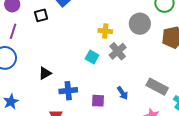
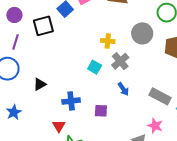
black square: (41, 15) -> (43, 26), size x1.5
black triangle: (45, 73) -> (40, 84), moved
blue arrow: (123, 93) -> (123, 89), moved

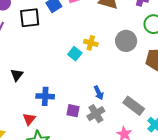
gray cross: (120, 61) -> (96, 114), moved
cyan square: (95, 67) -> (75, 54), moved
black triangle: (40, 84) -> (17, 75), turned -32

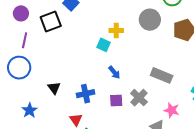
black triangle: (17, 75) -> (54, 88), moved
blue arrow: (99, 93) -> (114, 72), moved
gray rectangle: (134, 106) -> (162, 75), moved

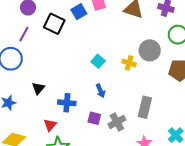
black square: (51, 21) -> (54, 24), turned 30
yellow cross: (116, 30) -> (129, 63), moved
gray rectangle: (162, 75) -> (145, 107), turned 65

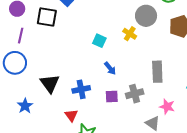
yellow cross: (129, 63) -> (130, 34), turned 32
black triangle: (38, 88) -> (50, 83), size x1.5
gray cross: (117, 122) -> (135, 94), turned 30

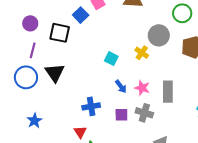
black triangle: (50, 83) -> (55, 73), moved
gray cross: (135, 94) -> (144, 113), turned 30
pink star: (167, 107) -> (142, 88), moved

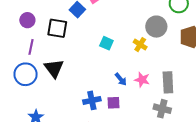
cyan square: (111, 59) -> (106, 43), moved
gray cross: (144, 113) -> (162, 109), moved
purple square: (121, 115) -> (114, 103), moved

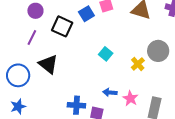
black triangle: (54, 68) -> (48, 64), turned -30
blue circle: (26, 74) -> (18, 75), moved
blue arrow: (121, 79) -> (110, 92), turned 120

